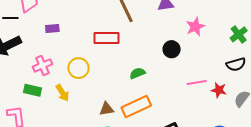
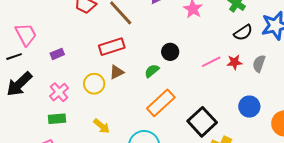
black circle: (172, 49) -> (170, 52), moved
yellow arrow: (62, 93) -> (102, 126), moved
brown triangle: (107, 109) -> (117, 72), moved

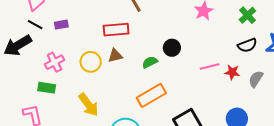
black line: (14, 57) -> (35, 25), moved, turned 35
yellow arrow: (102, 126) -> (88, 105), size x1.4

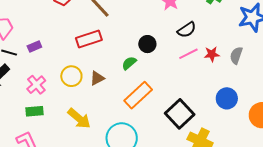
black semicircle: (247, 45) -> (187, 30), moved
brown triangle: (115, 56) -> (97, 78), moved

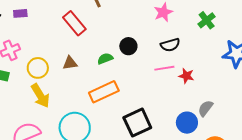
red rectangle: (89, 39) -> (74, 23), turned 50
gray semicircle: (236, 55) -> (205, 108), moved
yellow circle: (71, 76) -> (38, 68), moved

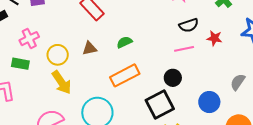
black circle: (128, 46) -> (173, 78), moved
red star: (186, 76) -> (214, 38), moved
gray semicircle: (205, 108) -> (238, 82), moved

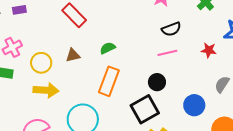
red star: (214, 38) -> (209, 50), moved
orange rectangle: (125, 75) -> (109, 81), turned -40
yellow arrow: (62, 82) -> (46, 90), turned -50

